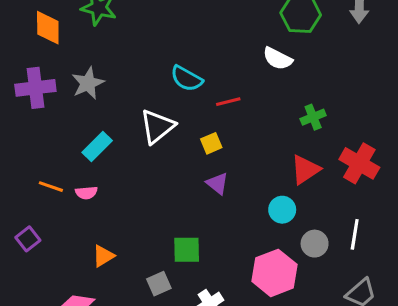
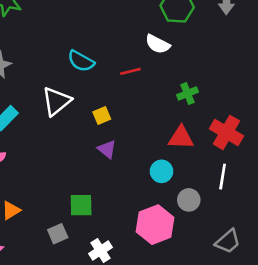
red line: (228, 102) -> (130, 71), moved
red triangle: (305, 170) -> (181, 138), turned 36
white line: (355, 234) -> (223, 177), moved

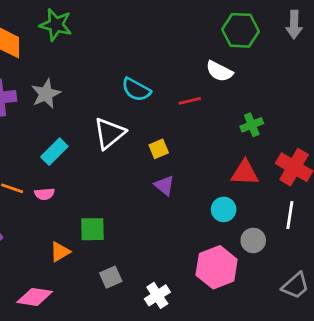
green square: (81, 205) -> (92, 229), moved

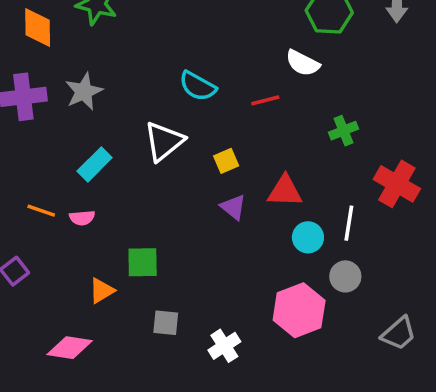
red triangle: (245, 173) -> (285, 191), moved
white line: (290, 215) -> (349, 223), moved
gray square: (111, 277) -> (166, 323), turned 30

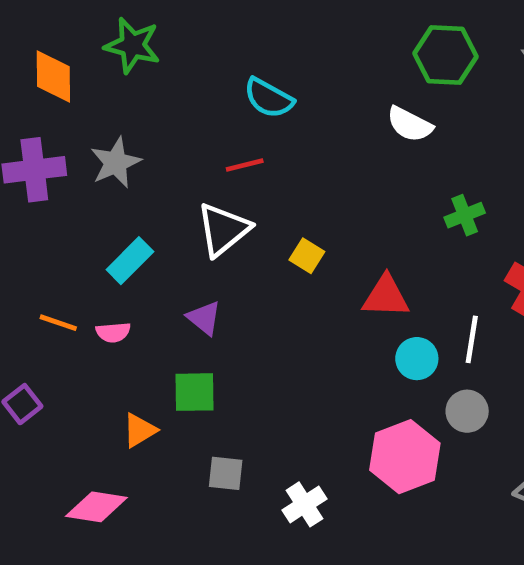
cyan semicircle: (198, 86) -> (269, 98), moved
red line: (265, 100) -> (245, 165), moved
yellow square: (226, 161) -> (307, 256), turned -35
purple triangle: (233, 207) -> (204, 318), moved

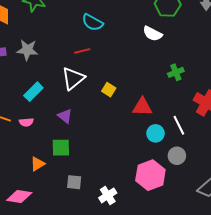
gray star: (116, 163) -> (27, 50), turned 30
white line: (472, 339) -> (179, 125), turned -36

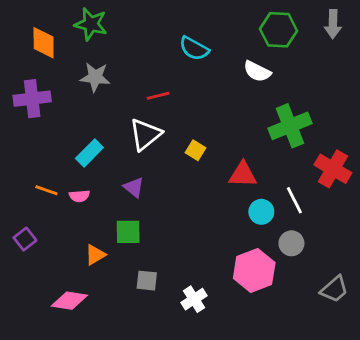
cyan semicircle: (92, 22) -> (194, 48), moved
gray star: (27, 50) -> (95, 77), moved
green cross: (176, 72) -> (290, 126), size x1.8

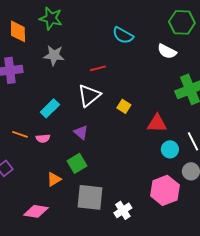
green square: (128, 232) -> (77, 163), turned -30
gray square: (147, 281) -> (90, 197), size x1.8

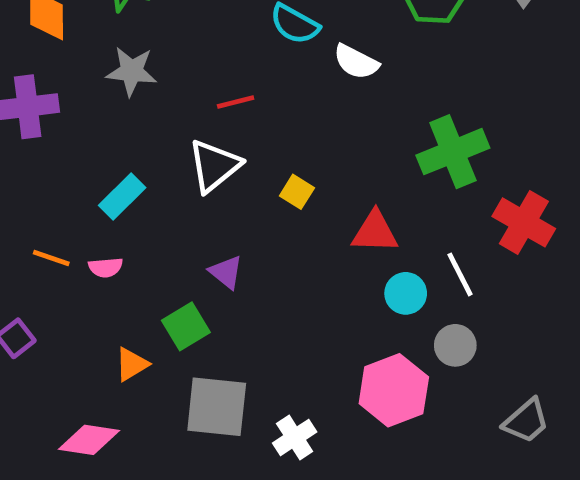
white semicircle: (167, 51) -> (356, 62), moved
purple triangle: (81, 132) -> (226, 272), moved

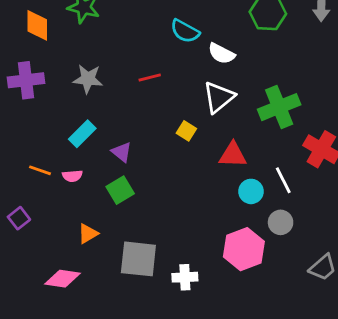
gray star: (132, 71) -> (88, 79), moved
white triangle: (214, 166) -> (219, 97), moved
purple triangle: (226, 272) -> (122, 152), moved
green square: (186, 326) -> (120, 190), moved
white cross: (295, 437) -> (185, 277), turned 30

